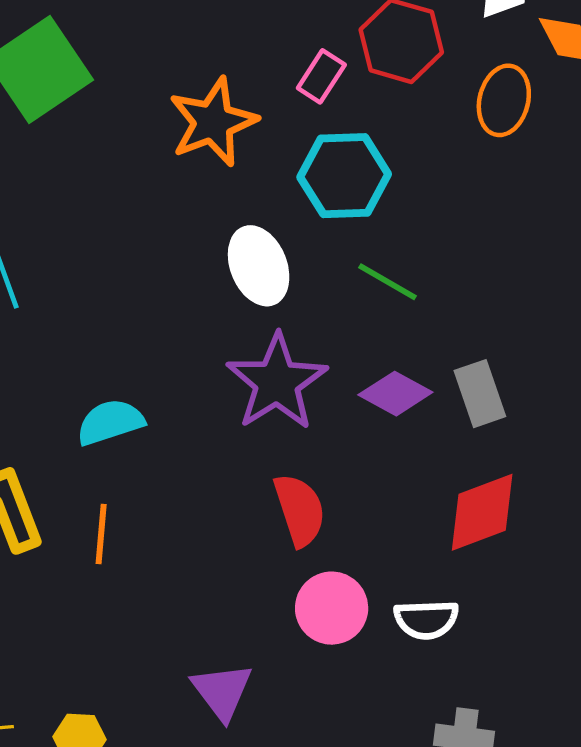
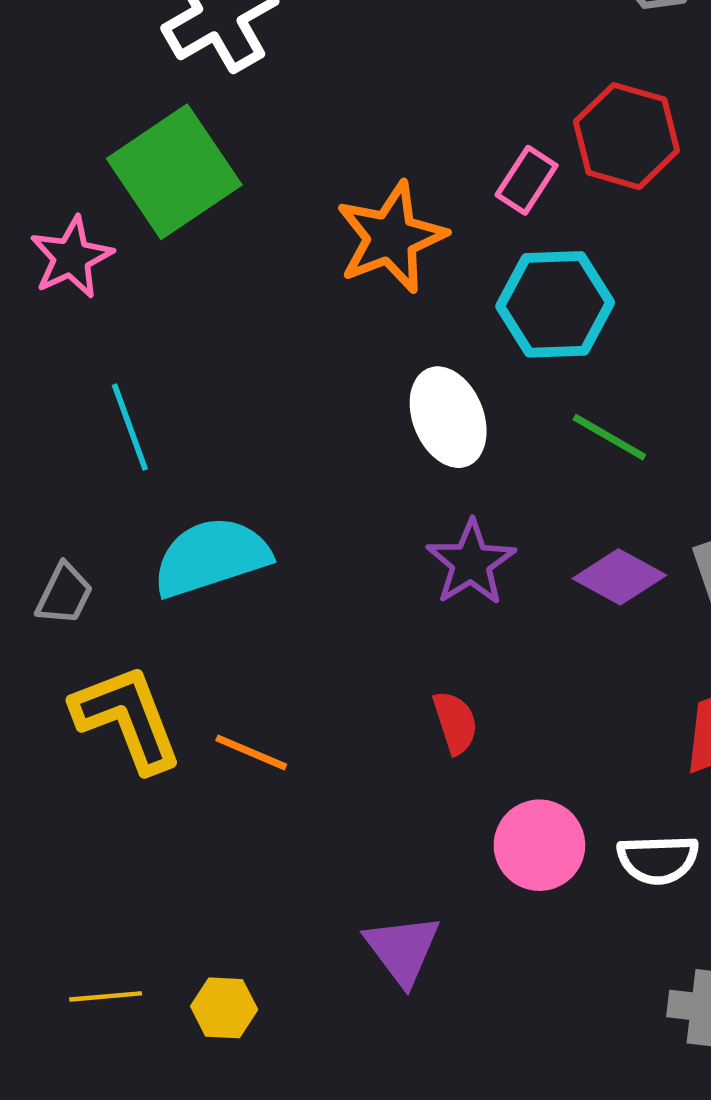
purple star: (277, 382) -> (471, 563), size x0.7
cyan semicircle: (110, 422) -> (211, 557), moved, size x1.4
red semicircle: (300, 510) -> (455, 722), moved, size x0.7
orange line: (101, 534) -> (251, 752), turned -72

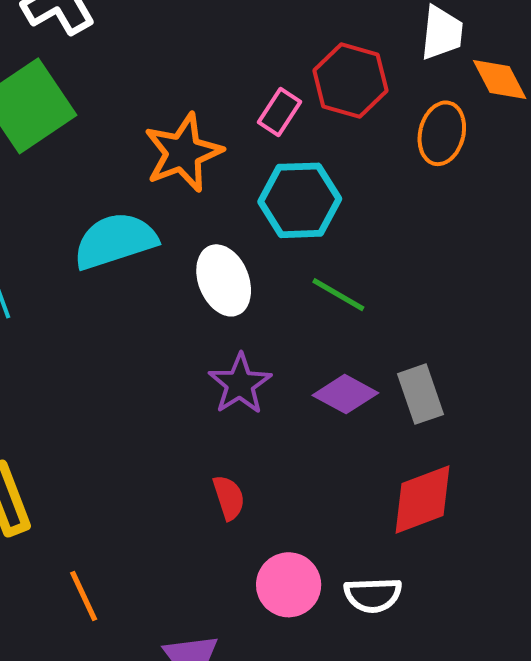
cyan semicircle: (211, 557) -> (115, 241), moved
orange line: (251, 752) -> (84, 596), moved, turned 42

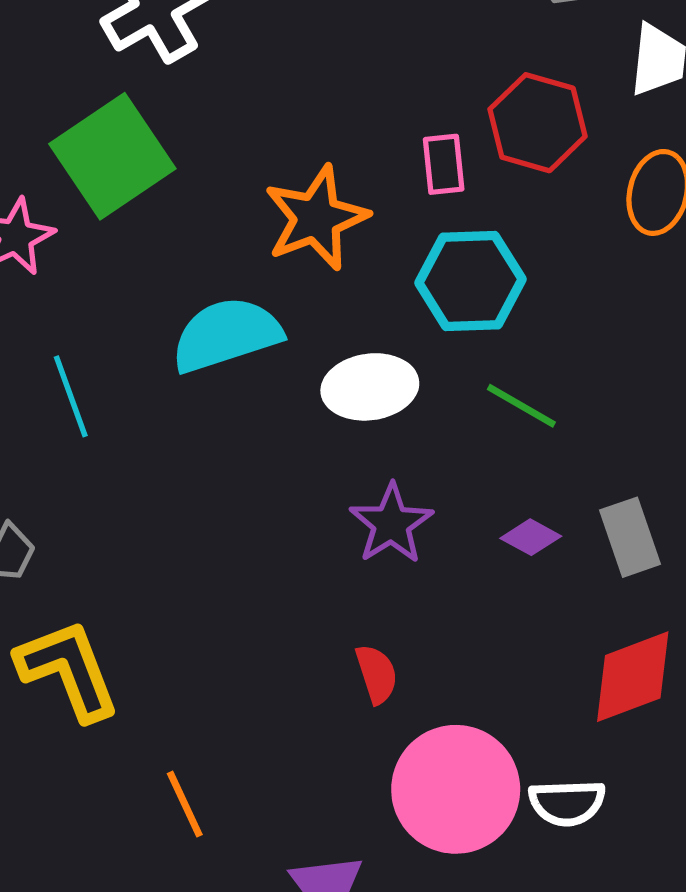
pink rectangle: (279, 112) -> (444, 164), turned -39
white ellipse: (224, 280) -> (370, 387), turned -76
purple diamond: (345, 394) -> (531, 537), size x0.7
pink circle: (289, 585) -> (456, 789), size x1.5

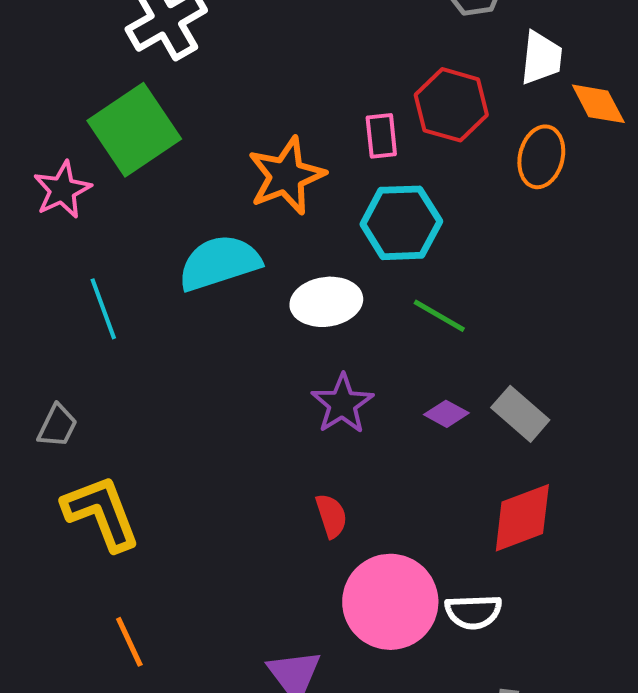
gray rectangle: (630, 537) -> (520, 414), turned -30
orange line: (185, 804) -> (129, 642), moved

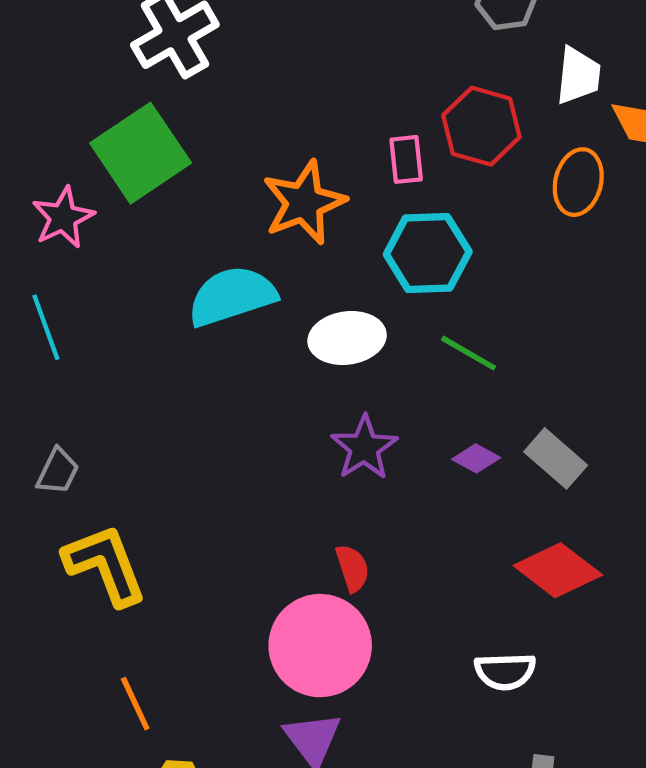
cyan line: (103, 309) -> (46, 327), moved
red diamond: (522, 518) -> (558, 570), turned 58
pink circle: (390, 602) -> (320, 646), moved

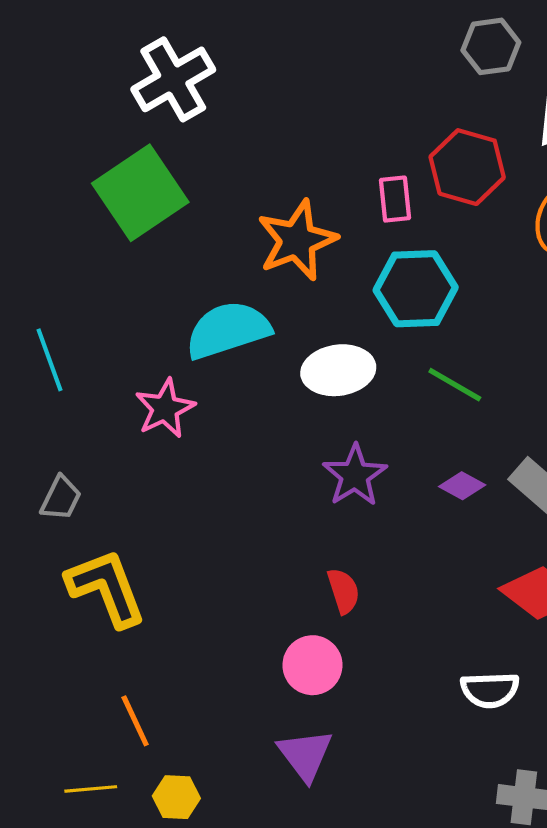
pink star: (63, 218) -> (165, 408), moved
pink circle: (320, 646) -> (312, 665), size x0.6

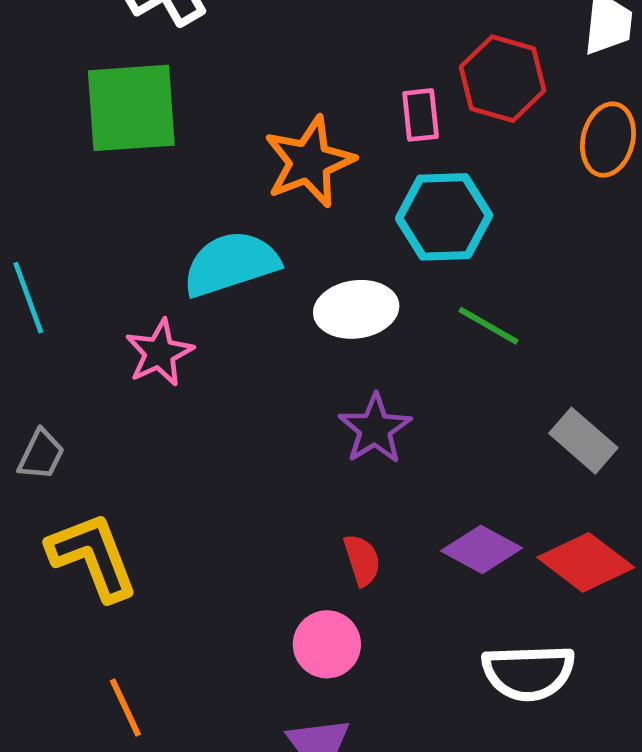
green square: (140, 193) -> (131, 108), turned 30
purple diamond: (462, 486) -> (481, 549), moved, size x1.5
white semicircle: (490, 690) -> (528, 672), size x1.4

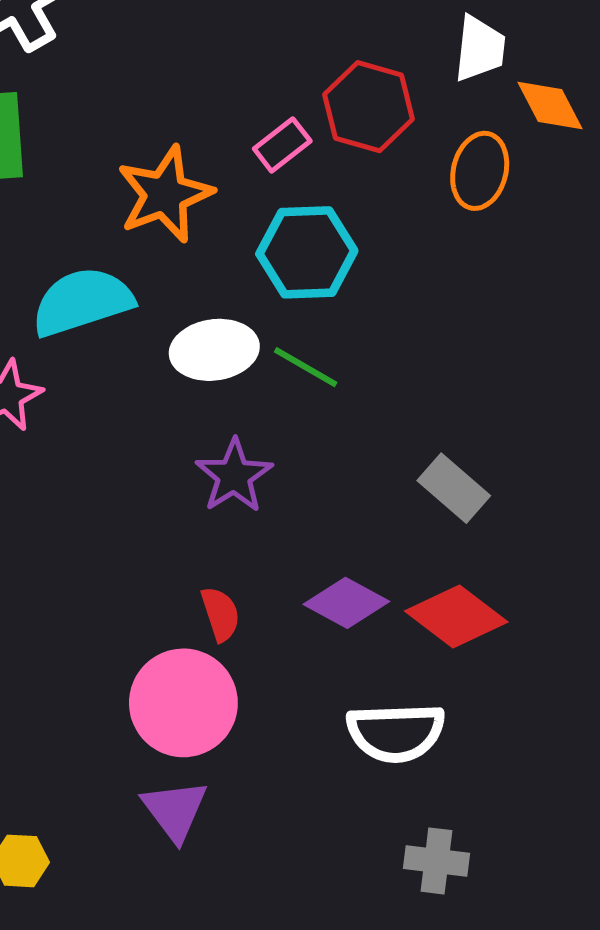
pink rectangle: (421, 115) -> (282, 145), turned 58
green line: (489, 326) -> (306, 367), moved
pink circle: (327, 644) -> (183, 703), size x1.5

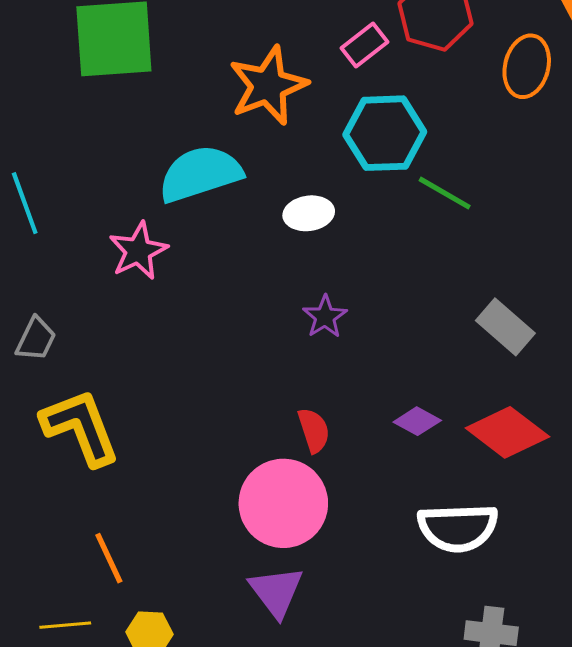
white ellipse: (214, 350) -> (309, 213), size x0.7
green line: (306, 367) -> (445, 193), moved
purple star: (234, 476) -> (325, 317), size x0.7
purple diamond: (346, 603) -> (417, 421), size x0.7

